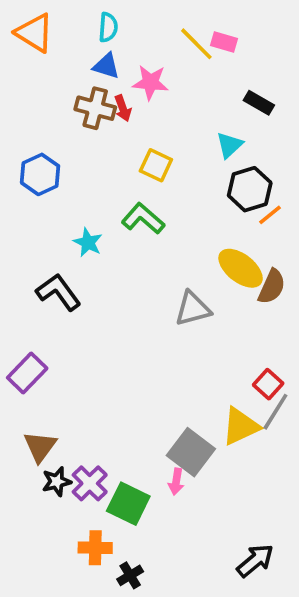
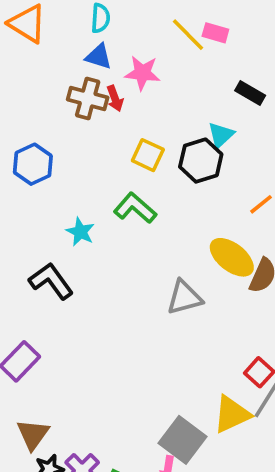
black hexagon: (250, 189) -> (201, 161), moved

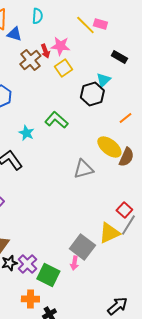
blue triangle: (99, 56) -> (14, 34), moved
brown cross: (88, 98) -> (30, 60), turned 35
red arrow: (115, 98) -> (45, 51), moved
yellow square: (148, 155) -> (63, 68), moved, turned 30

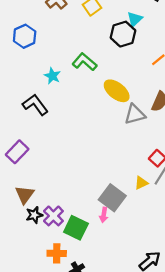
yellow ellipse: (109, 147) -> (117, 91), moved
gray triangle: (83, 169) -> (135, 114), moved
yellow triangle: (109, 233) -> (141, 183), size x0.6

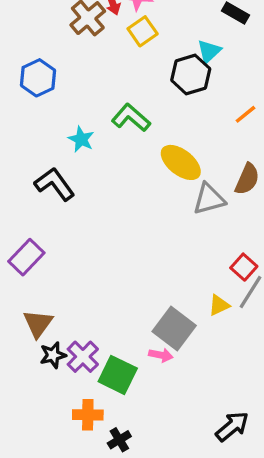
pink arrow: (104, 215) -> (161, 355), turned -88

